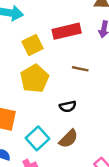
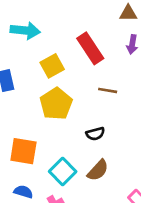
red rectangle: (67, 31) -> (90, 48), turned 72

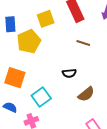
yellow pentagon: (56, 104) -> (29, 41), moved
brown semicircle: (98, 170) -> (86, 94), moved

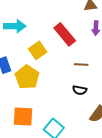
black semicircle: (69, 73) -> (80, 90), moved, turned 32

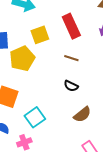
brown line: (81, 64) -> (71, 58), moved

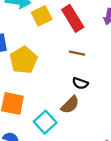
yellow square: (40, 35) -> (42, 16), moved
brown semicircle: (82, 114) -> (70, 105), moved

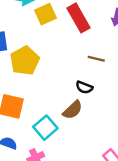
brown line: (77, 53) -> (96, 59), moved

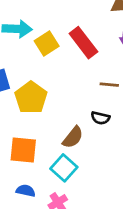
brown semicircle: (73, 110) -> (73, 137), moved

